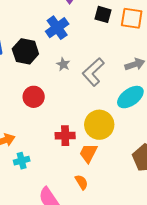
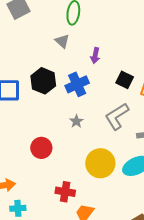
black hexagon: (25, 51) -> (43, 81), moved
gray L-shape: (93, 72) -> (117, 116), moved
yellow circle: (99, 125) -> (100, 163), moved

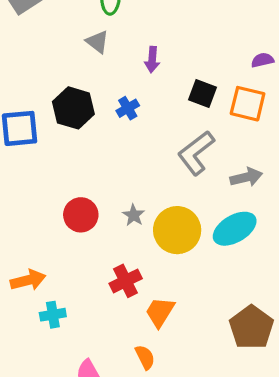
blue cross: (77, 84) -> (128, 108), size x0.6
gray star: (76, 121) -> (134, 215), moved
red cross: (65, 192) -> (126, 281), turned -30

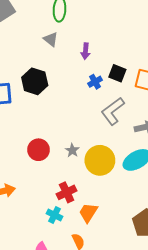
blue cross: (128, 108) -> (95, 82), moved
cyan cross: (53, 315) -> (54, 215), moved, turned 35

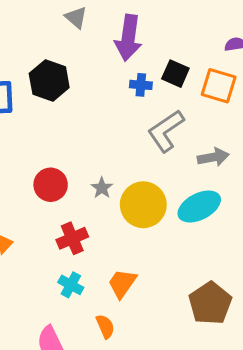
purple arrow: (85, 51) -> (128, 38), size x1.8
blue cross: (95, 82) -> (141, 85), turned 32
red cross: (67, 192) -> (72, 238), moved

